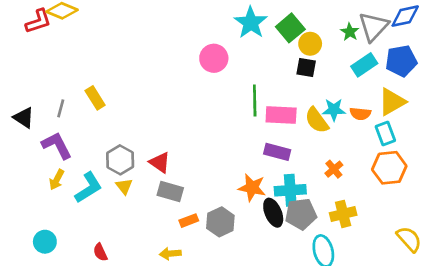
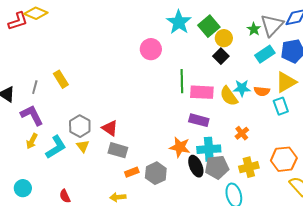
black square: (306, 67) -> (221, 56), turned 35
orange hexagon: (389, 168) -> (284, 159), moved

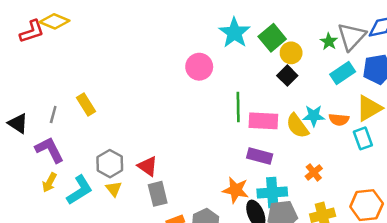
gray rectangle: (118, 150) -> (158, 194), turned 60

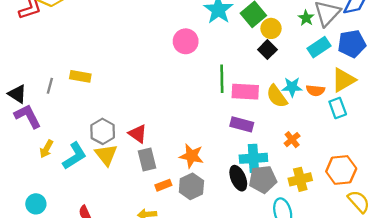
yellow rectangle: (86, 104) -> (80, 76), turned -48
purple L-shape: (49, 150) -> (28, 116), moved
yellow triangle: (114, 189) -> (106, 155), size x1.5
orange star: (236, 190) -> (191, 156), moved

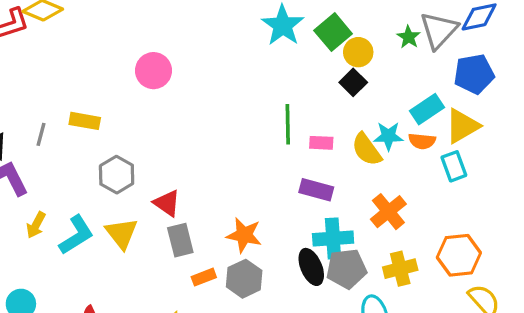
pink circle: (186, 41) -> (153, 71), moved
cyan rectangle: (319, 47) -> (427, 109), moved
pink rectangle: (245, 92) -> (321, 143), size x0.6
gray hexagon: (103, 131) -> (117, 175), moved
orange cross: (292, 140) -> (388, 212), size x1.5

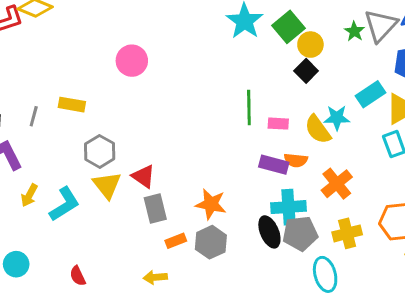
orange semicircle: (422, 141) -> (296, 160), moved
yellow triangle: (122, 233) -> (107, 185), moved

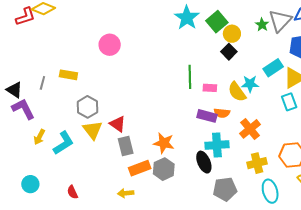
gray pentagon: (300, 233) -> (225, 189), moved
orange rectangle: (176, 241) -> (140, 168), size x1.5
cyan ellipse: (325, 274) -> (270, 191), moved

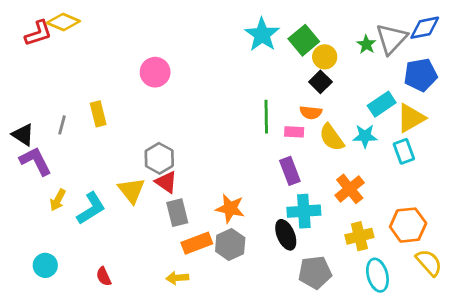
yellow rectangle: (68, 75) -> (98, 114), turned 66
cyan star: (250, 84) -> (365, 136), moved
gray hexagon: (88, 107) -> (159, 158), moved
orange semicircle: (222, 113) -> (311, 112), moved
purple rectangle: (207, 116) -> (290, 171), turned 54

